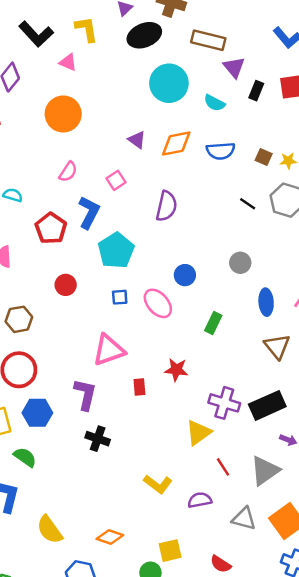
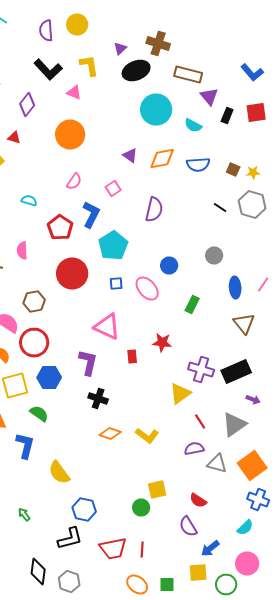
red circle: (66, 285) -> (72, 274), size x1.8
pink triangle: (109, 350) -> (107, 326), turned 44
purple semicircle: (200, 500) -> (194, 448), moved
orange diamond: (110, 537) -> (110, 434), moved

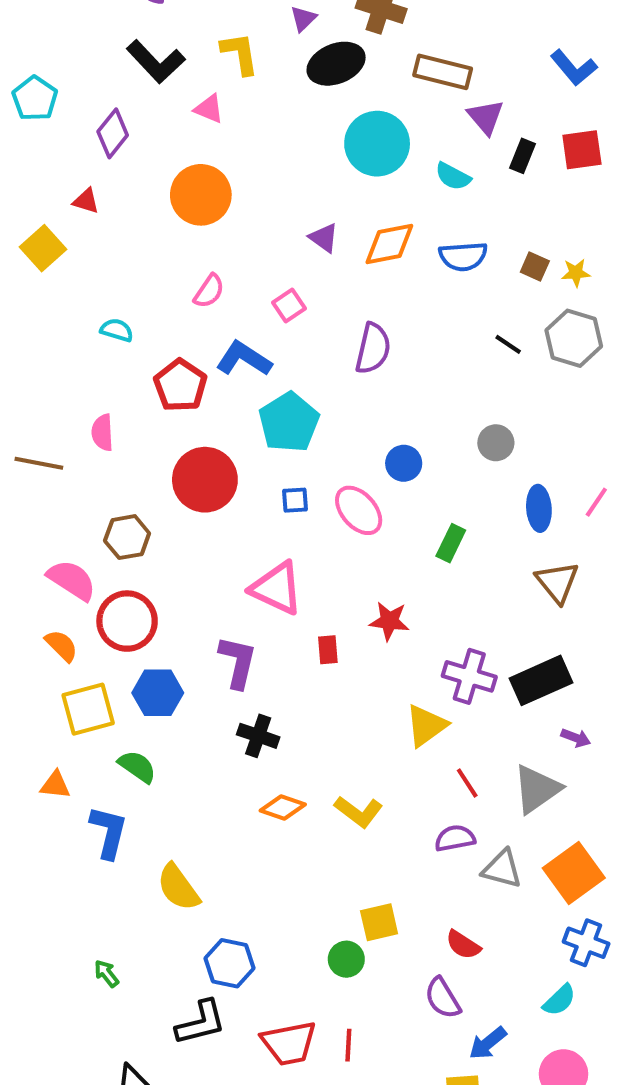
blue L-shape: (91, 214) -> (244, 359), turned -84

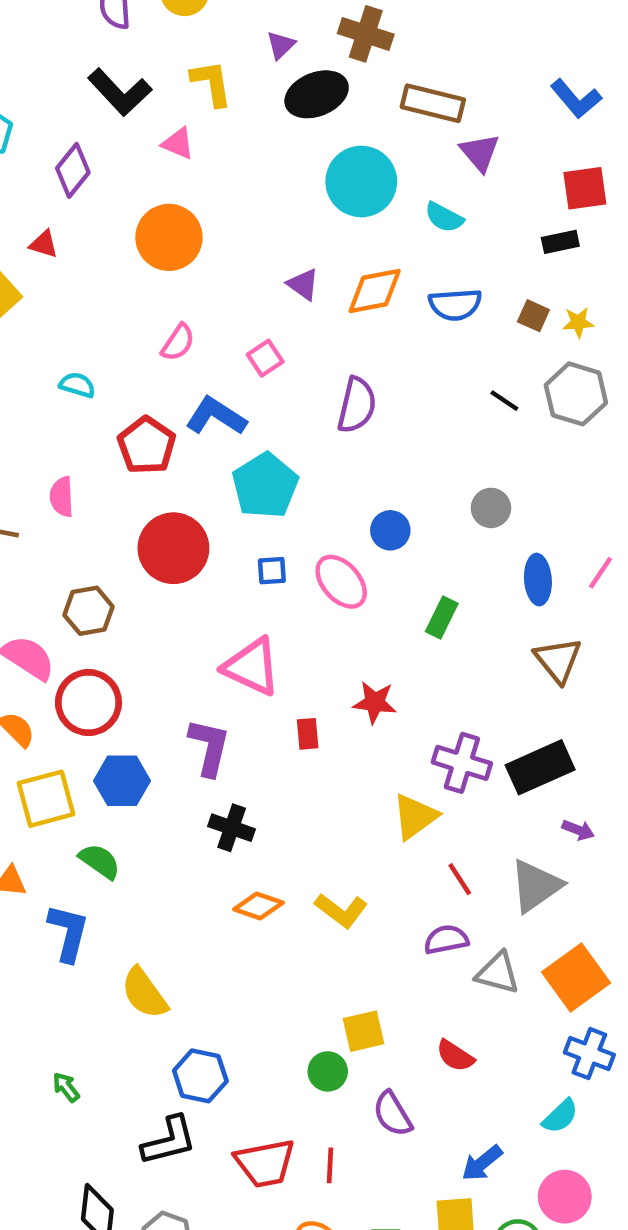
black rectangle: (523, 156) -> (560, 242), moved, turned 56
purple semicircle: (443, 998) -> (393, 1114), moved

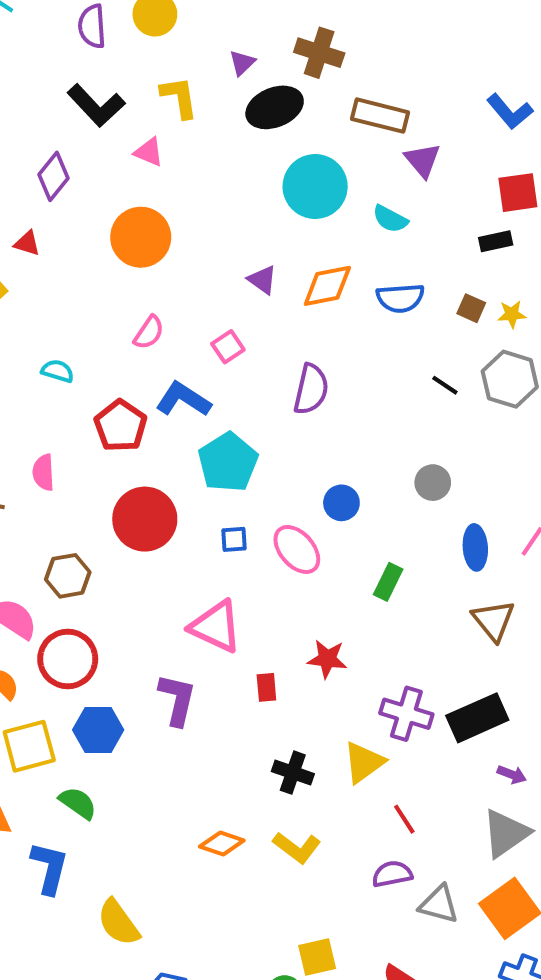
black cross: (232, 828) -> (293, 773), moved
gray triangle: (536, 886) -> (506, 833), moved

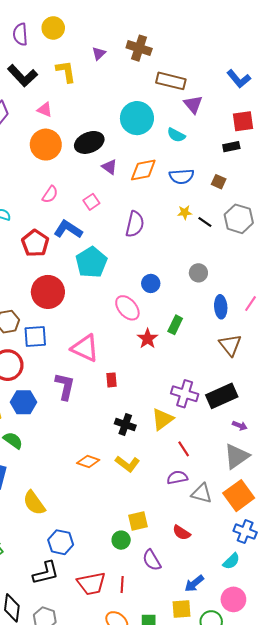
black ellipse: (275, 107) -> (89, 142), moved
pink triangle: (149, 152) -> (45, 110), moved
yellow star: (512, 314) -> (185, 212), moved
blue square: (234, 539) -> (35, 336), moved, size x1.6
red star: (327, 659) -> (148, 339), moved, turned 30

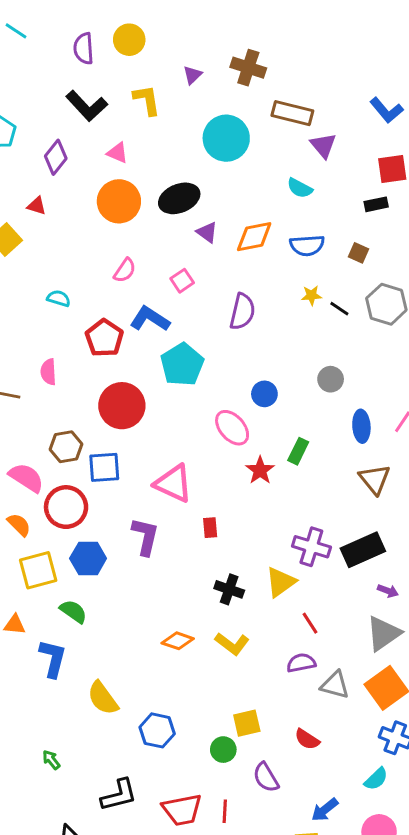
cyan circle: (137, 118) -> (226, 138), moved
blue hexagon: (61, 542) -> (157, 730), moved

